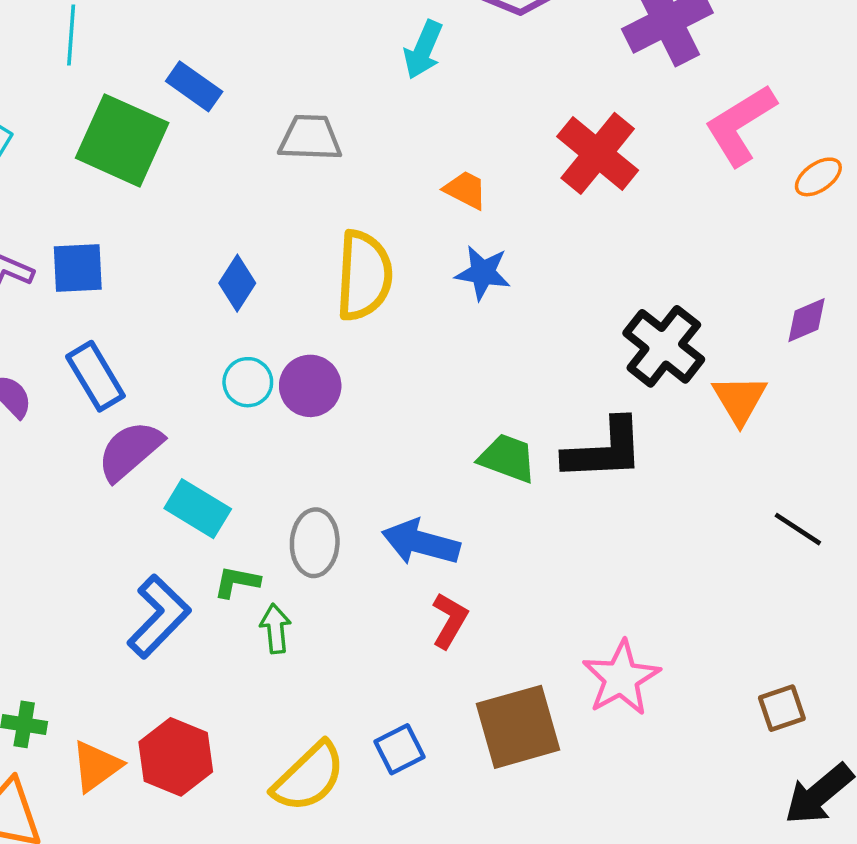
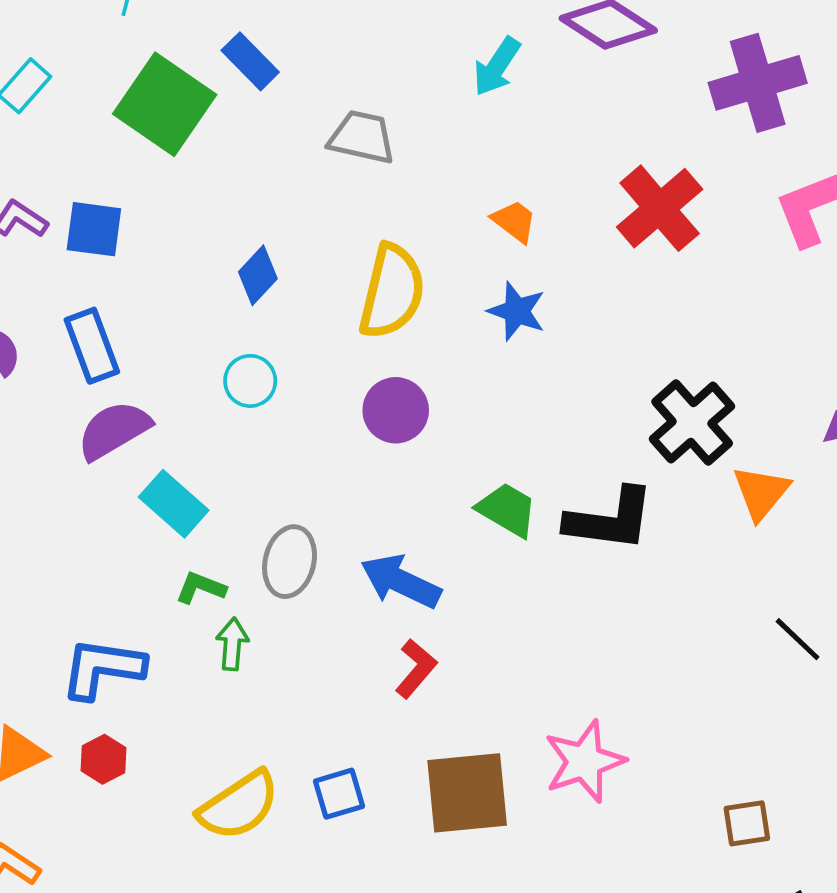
purple circle: (310, 386) -> (396, 410), moved
blue L-shape: (159, 616) -> (103, 668), moved, turned -136
red hexagon: (176, 757) -> (104, 759), size x0.6

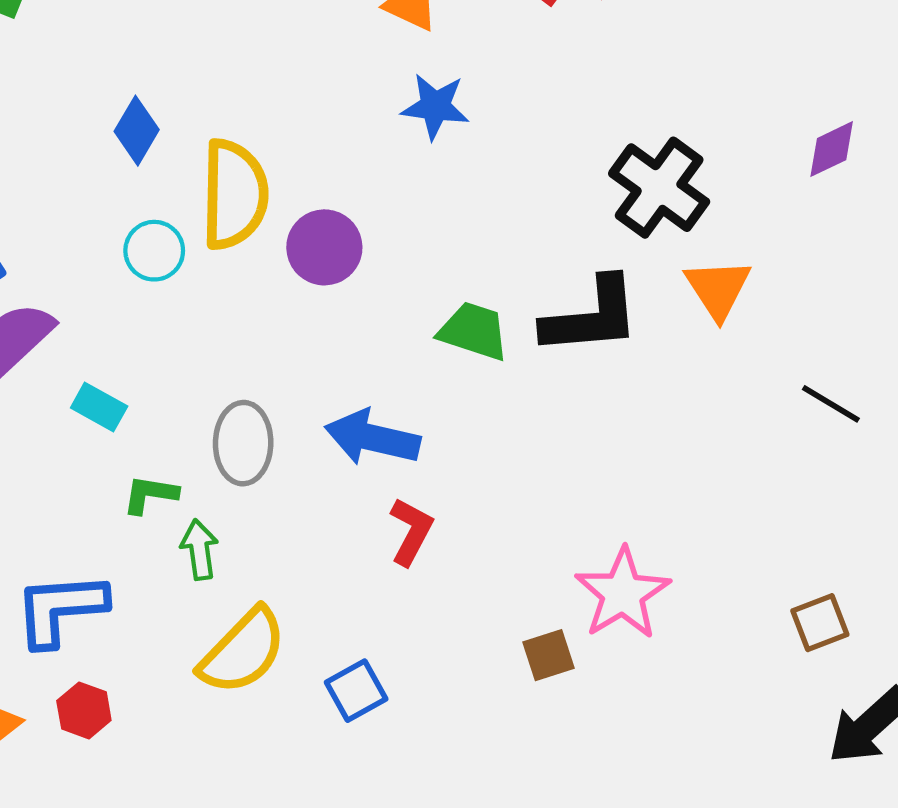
yellow semicircle: (392, 291) -> (234, 194), moved
orange triangle: (761, 493) -> (718, 289), moved
cyan rectangle: (174, 504) -> (99, 407), size x0.7
brown square: (467, 793) -> (548, 655), moved, size x0.5
yellow semicircle: (239, 806) -> (243, 651), moved

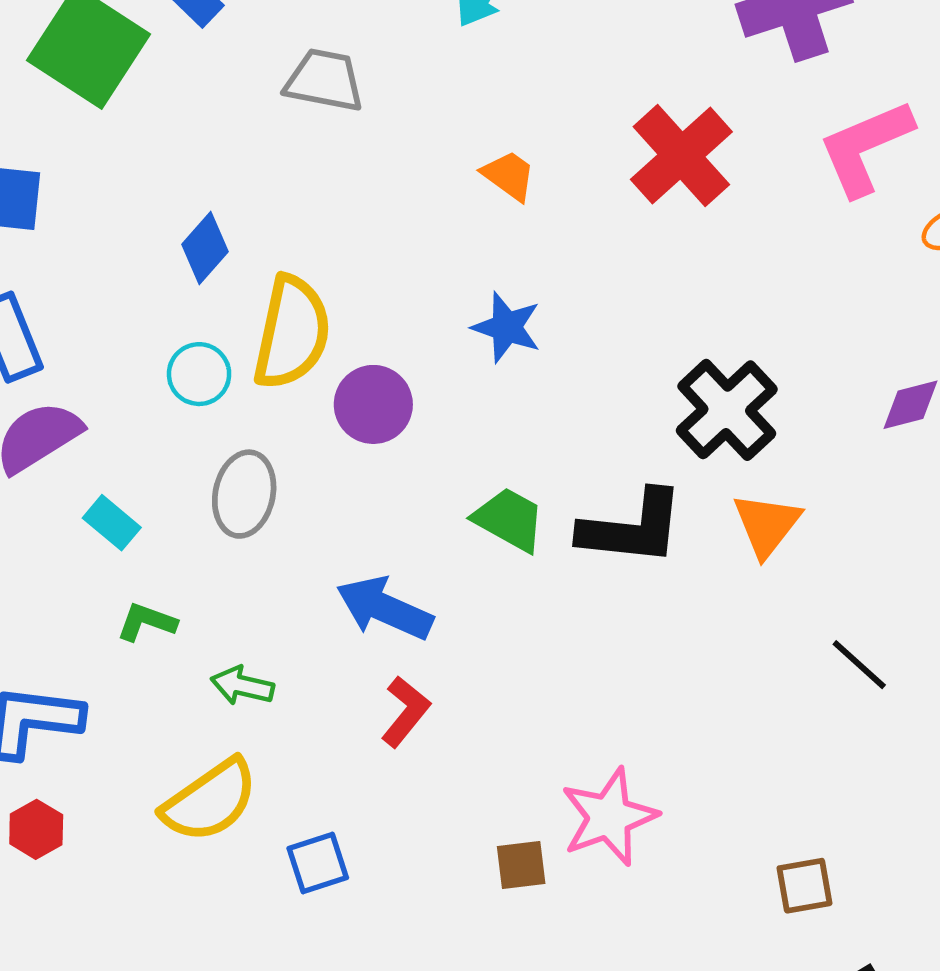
blue star: (435, 106) -> (507, 327), moved
gray ellipse: (243, 443) -> (244, 494), moved
green arrow: (199, 550) -> (242, 686), moved, turned -80

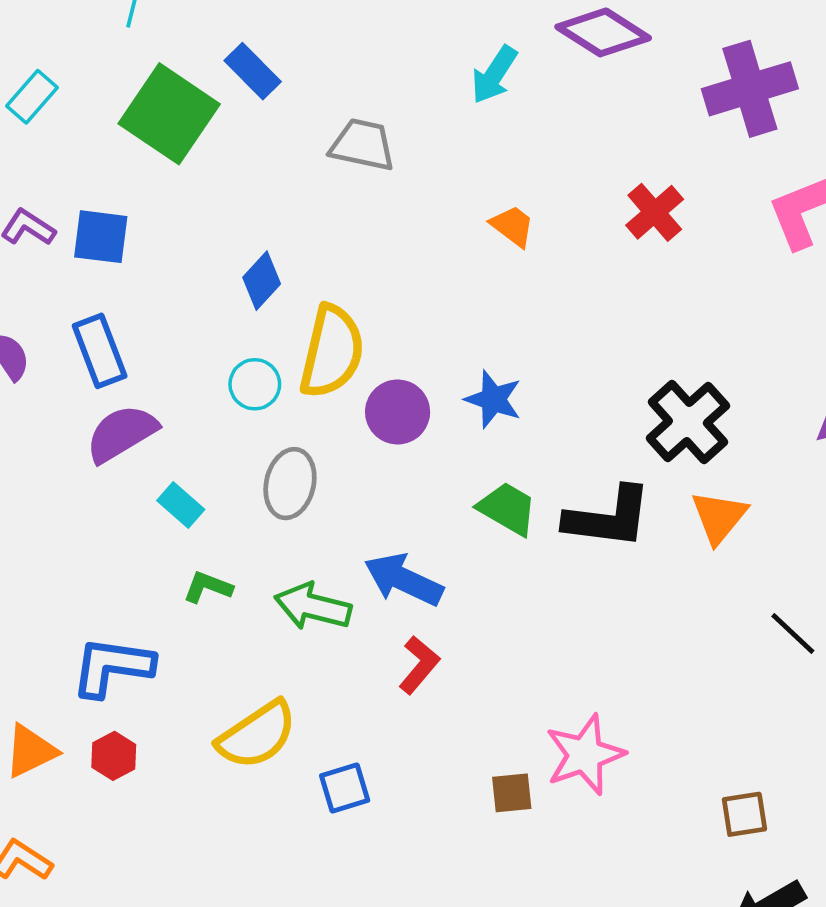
red cross: (681, 156) -> (655, 212), size x0.7
blue star: (507, 327) -> (493, 399), moved
green arrow: (242, 686) -> (313, 606), moved, size x1.5

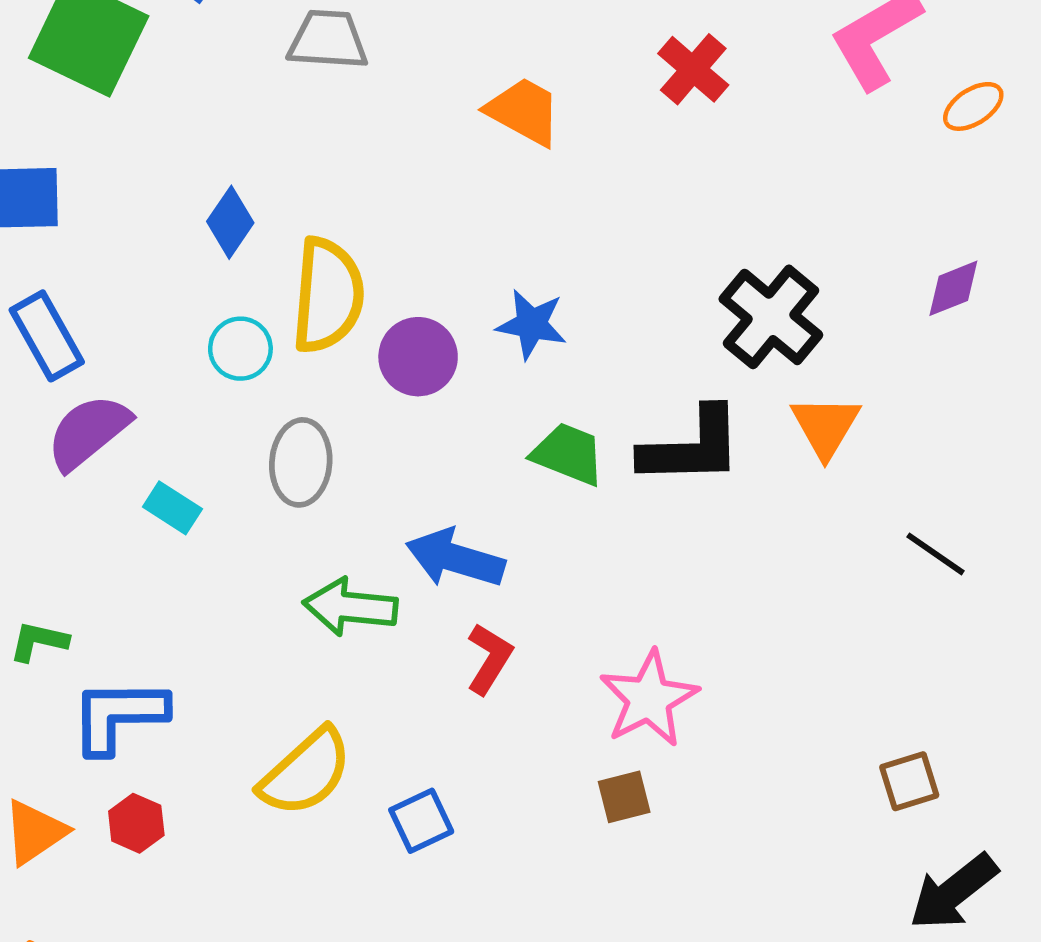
orange trapezoid: (513, 226) -> (524, 111), size x1.4
green L-shape: (208, 587) -> (39, 641), moved
pink star: (585, 755) -> (649, 699), moved

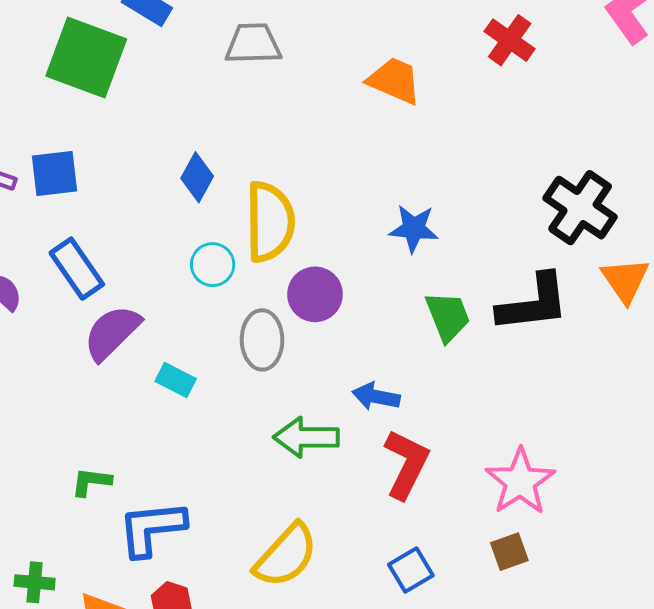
purple circle: (418, 357) -> (315, 294), moved
green trapezoid: (568, 454) -> (448, 316), turned 52
blue arrow: (455, 558) -> (376, 397), size x0.7
red L-shape: (489, 659) -> (406, 464), size x1.4
blue square: (421, 821) -> (411, 570), moved

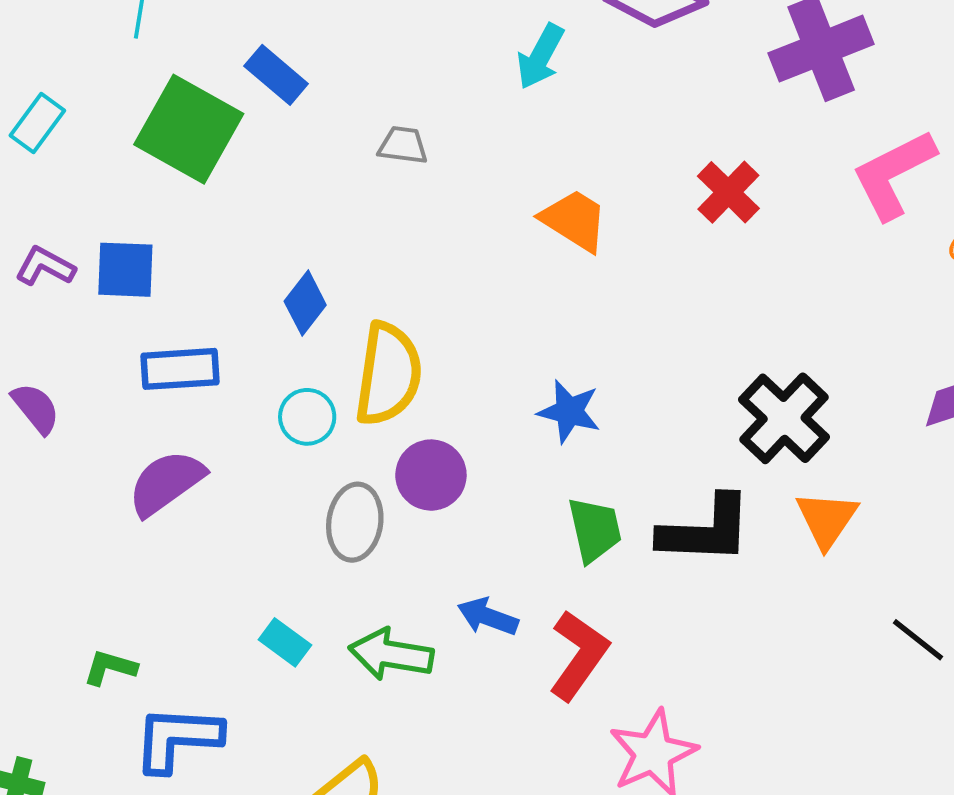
gray trapezoid: (253, 44) -> (403, 145), size x0.7
blue rectangle: (77, 269) -> (180, 369), moved, turned -68
cyan rectangle: (176, 380) -> (285, 642), moved
red L-shape: (406, 464) -> (579, 655), moved

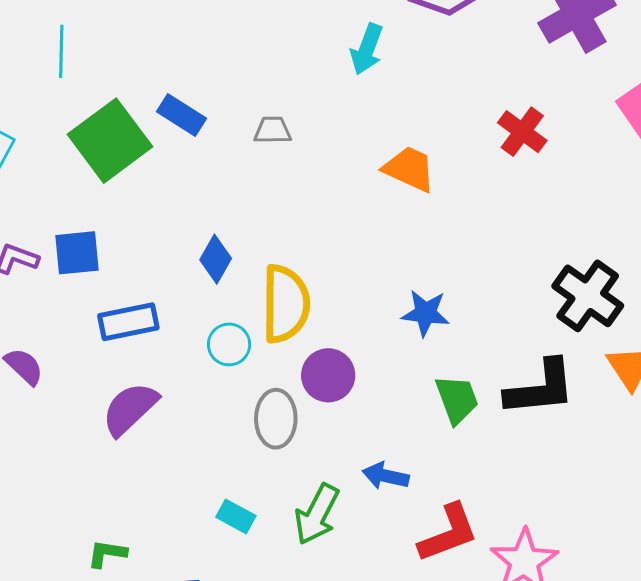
blue rectangle: (276, 75) -> (182, 115), moved
green square: (189, 129) -> (110, 141), turned 32
green arrow: (391, 654) -> (317, 514), turned -64
red L-shape: (579, 655) -> (448, 533), moved, turned 42

